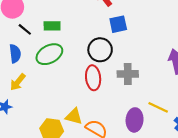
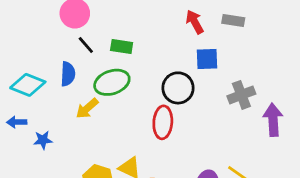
gray cross: (128, 74) -> (241, 95), moved, turned -30
yellow arrow: (18, 82) -> (87, 108), moved

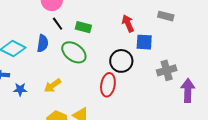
red arrow: (195, 22) -> (128, 23), moved
green ellipse: (112, 82) -> (74, 52), turned 50
yellow arrow: (87, 108) -> (53, 86), moved

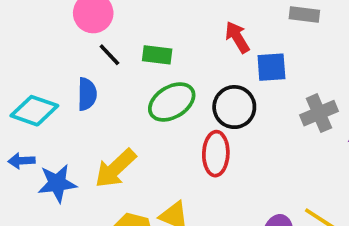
green ellipse: (74, 52) -> (172, 102), moved, turned -60
yellow arrow: (53, 86) -> (115, 168), size x1.4
blue star: (20, 89) -> (57, 183), size x1.5

